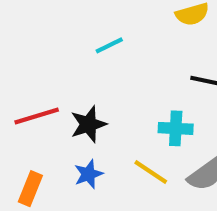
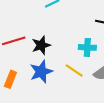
blue star: (88, 174) -> (41, 72), size x1.5

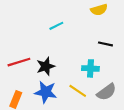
blue star: (41, 72) -> (46, 92), turned 30

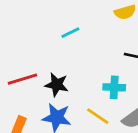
black star: (46, 66) -> (57, 85), turned 30

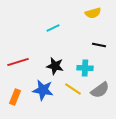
black star: (57, 85) -> (55, 66), moved

